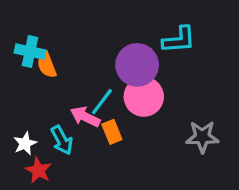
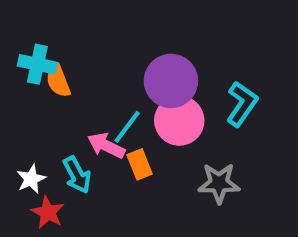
cyan L-shape: (179, 40) -> (242, 104), moved, turned -51
gray star: (202, 137) -> (219, 183), moved

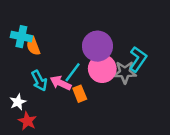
cyan arrow: (77, 175) -> (39, 81), moved
gray star: (219, 183) -> (125, 72), moved

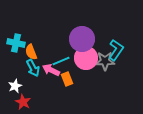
cyan cross: (21, 37) -> (16, 43), moved
orange semicircle: (33, 46) -> (31, 52), moved
cyan line: (73, 72) -> (61, 61), turned 30

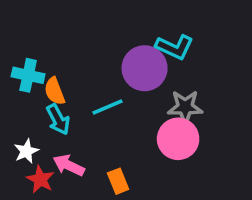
cyan L-shape: (116, 50) -> (175, 47), moved, turned 80
pink circle: (86, 58) -> (178, 139), moved
pink arrow: (51, 70) -> (69, 165), moved
orange rectangle: (67, 79) -> (118, 181), moved

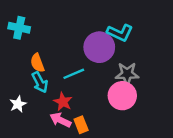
cyan cross: (28, 75) -> (19, 28), moved
pink arrow: (69, 165) -> (60, 120), moved
red star: (40, 179) -> (63, 102), moved

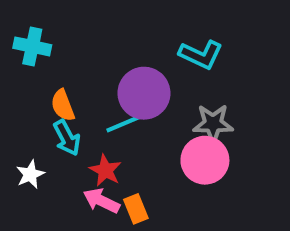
purple circle: (99, 47) -> (144, 93), moved

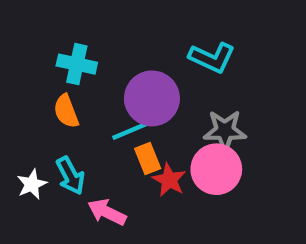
cyan cross: (32, 46) -> (77, 64), moved
cyan arrow: (67, 138) -> (70, 176), moved
red star: (105, 170) -> (169, 180), moved
orange rectangle: (136, 209) -> (148, 158), moved

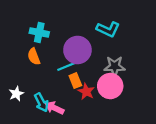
cyan arrow: (70, 176) -> (41, 102), moved

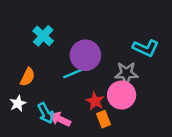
cyan L-shape: (108, 29) -> (146, 48), moved
cyan cross: (39, 33) -> (43, 36), turned 30
orange semicircle: (34, 57) -> (28, 77), moved, turned -133
orange rectangle: (75, 81) -> (103, 119), moved

